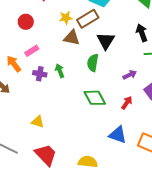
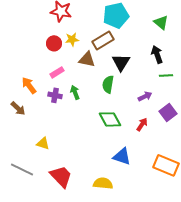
yellow star: (66, 18) -> (72, 39), moved
red circle: (26, 22) -> (54, 43), moved
pink rectangle: (32, 51) -> (57, 72), moved
yellow triangle: (38, 122) -> (43, 143), moved
blue triangle: (118, 135) -> (122, 156), moved

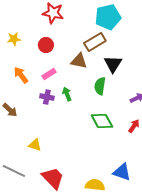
yellow star: (72, 39) -> (14, 39), moved
orange arrow: (29, 85) -> (21, 75), moved
blue triangle: (122, 156) -> (122, 172), moved

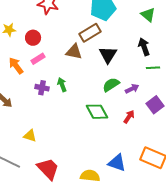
red circle: (46, 45) -> (33, 38), moved
pink rectangle: (49, 74) -> (38, 59), moved
green semicircle: (100, 86) -> (111, 85), moved, turned 48

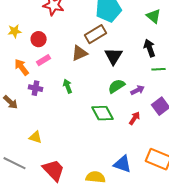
brown triangle: (74, 52) -> (80, 53), turned -36
purple cross: (42, 88) -> (36, 88), moved

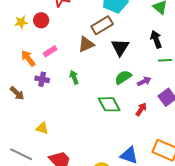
red circle: (39, 39) -> (41, 20), moved

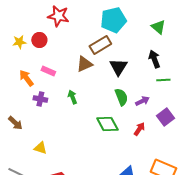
pink rectangle: (50, 51) -> (48, 71), turned 56
green semicircle: (123, 77) -> (121, 97), turned 102
brown arrow: (17, 93) -> (15, 123), moved

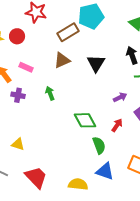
brown rectangle: (100, 45) -> (68, 32), moved
green semicircle: (121, 97) -> (99, 145), moved

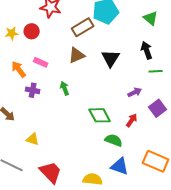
green semicircle: (99, 145) -> (114, 140), turned -48

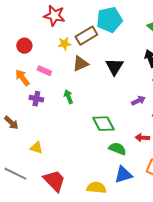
red circle: (32, 31) -> (24, 46), moved
yellow star: (12, 33) -> (64, 44), moved
red arrow: (132, 120) -> (142, 138), moved, turned -120
blue triangle: (120, 166) -> (123, 175), turned -36

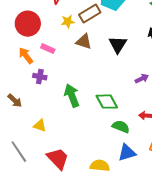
red circle: (24, 46) -> (28, 24), size x1.6
brown triangle: (80, 64) -> (84, 42), turned 42
green arrow: (68, 97) -> (72, 96), moved, size x1.6
gray line: (15, 174) -> (19, 152), turned 30

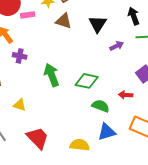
pink rectangle: (48, 49) -> (28, 15), moved, turned -32
purple arrow: (142, 79) -> (117, 46), moved
green diamond: (107, 102) -> (87, 81), turned -50

